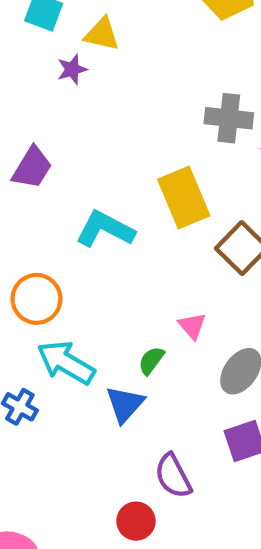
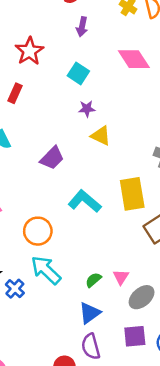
yellow triangle: (102, 34) -> (101, 136), moved
pink triangle: (192, 326) -> (121, 277), moved
blue triangle: (125, 404) -> (90, 313), moved

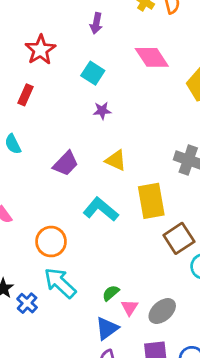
yellow triangle: (101, 136) -> (116, 160), moved
pink triangle: (121, 277) -> (130, 307), moved

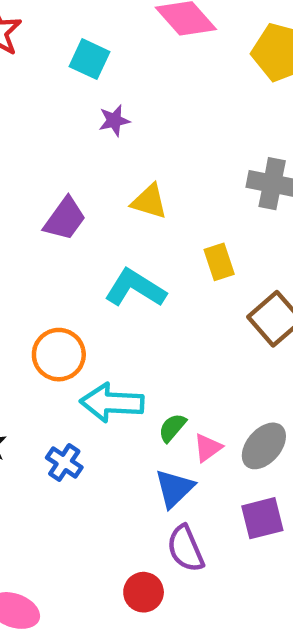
yellow rectangle: (151, 201) -> (219, 262), size x0.6
cyan arrow: (60, 283) -> (112, 403), moved, turned -32
blue cross: (27, 303) -> (64, 462), moved
pink triangle: (130, 307) -> (208, 448), turned 30

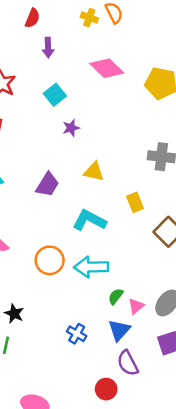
cyan square: (90, 59) -> (55, 95), turned 30
cyan arrow: (112, 403) -> (91, 267), moved
blue cross: (64, 462) -> (77, 334), moved

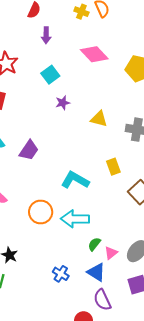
yellow triangle: (94, 172) -> (99, 119), moved
purple trapezoid: (48, 185) -> (29, 150), moved
blue triangle: (119, 330) -> (96, 272), turned -42

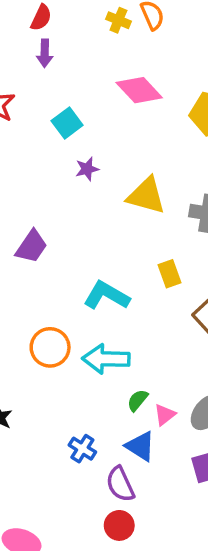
purple arrow: (46, 35) -> (45, 53), moved
yellow triangle: (99, 119) -> (146, 196), size x1.4
purple semicircle: (102, 300) -> (120, 484), moved

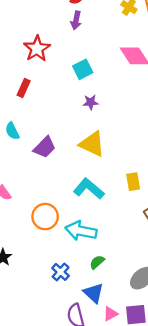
yellow triangle: (146, 196) -> (92, 144), moved
pink triangle: (165, 415) -> (111, 314), moved
blue cross: (82, 449) -> (61, 272), moved

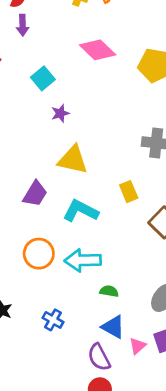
purple trapezoid: (45, 147) -> (35, 194), moved
green semicircle: (97, 262) -> (109, 291), turned 63
blue cross: (61, 272) -> (53, 320), moved

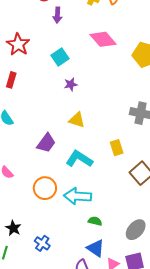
purple arrow: (23, 25) -> (57, 15), moved
yellow triangle: (73, 160) -> (77, 120), size x0.7
blue cross: (53, 320) -> (42, 243), moved

